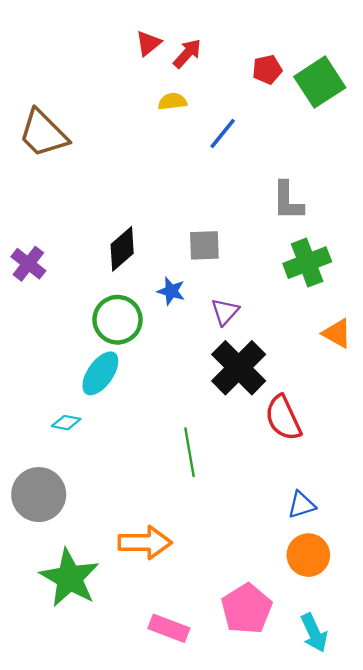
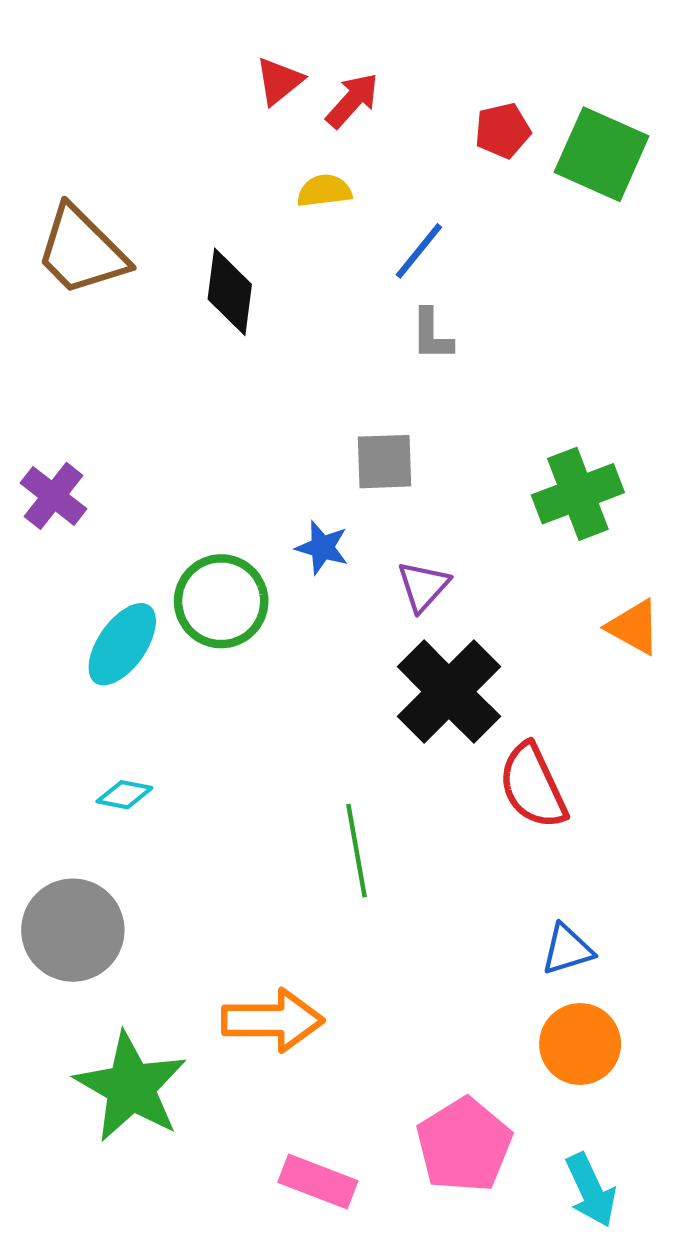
green square: (320, 82) -> (602, 154), turned -33
gray L-shape: (288, 201) -> (432, 335), moved, size x0.7
black diamond: (122, 249) -> (230, 292), moved, turned -42
cyan ellipse: (100, 373) -> (122, 644), moved

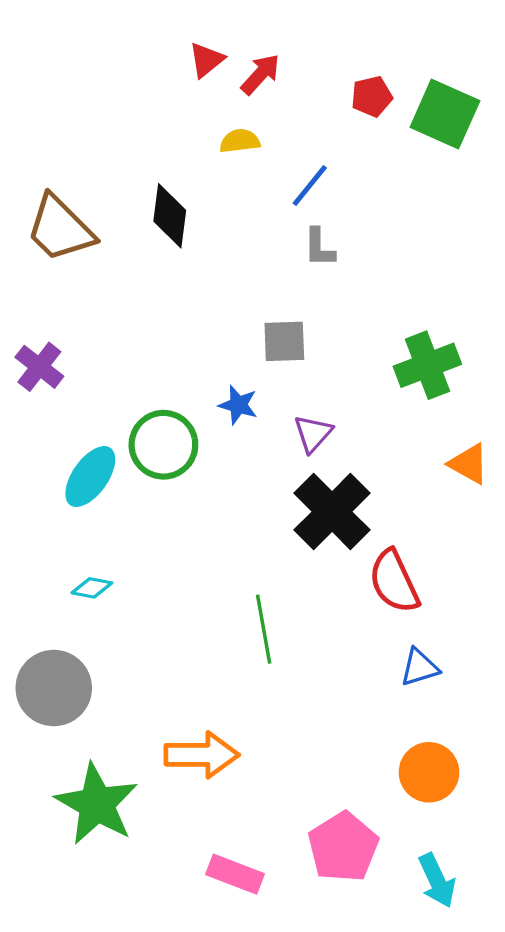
brown trapezoid: (81, 251) -> (60, 228), moved
blue triangle: (567, 949) -> (419, 667), moved

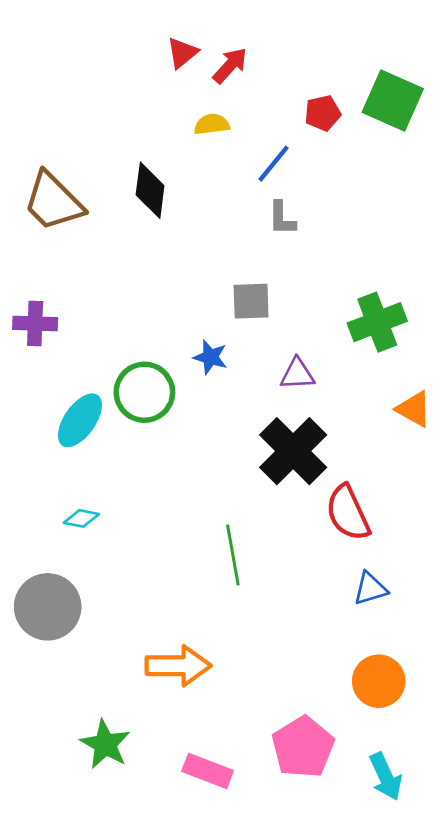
red pentagon: (372, 96) -> (323, 113), moved
purple cross: (39, 367) -> (35, 324), turned -36
purple triangle: (313, 434) -> (297, 374), moved, turned 45
green star: (97, 804) -> (105, 744), moved, size x0.7

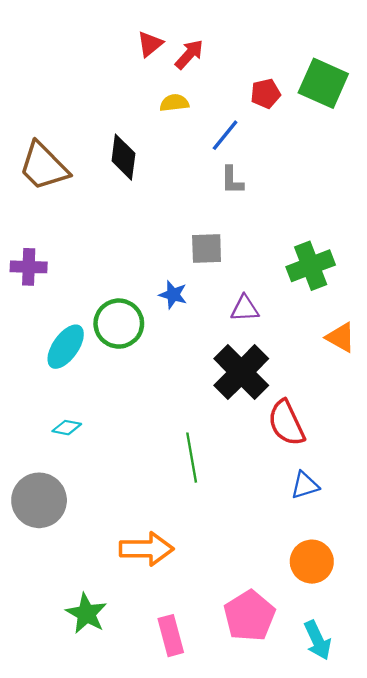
pink rectangle: (208, 771) -> (171, 636), turned 54

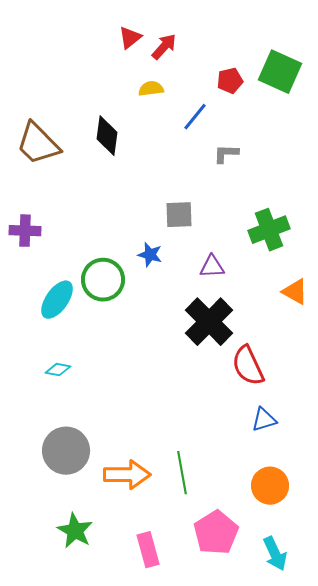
gray L-shape: (232, 180) -> (226, 154), moved, turned 92
green line: (192, 458) -> (182, 473), moved
gray circle: (39, 500) -> (66, 451), moved

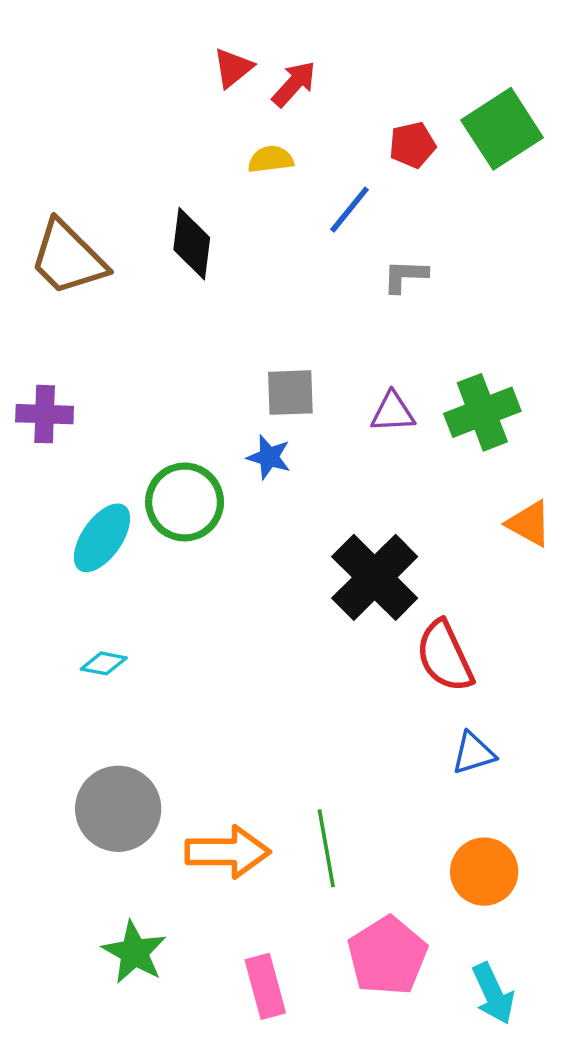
green square: (280, 72) -> (502, 129), turned 33
gray square: (179, 215) -> (290, 393), moved
purple triangle: (212, 267) -> (393, 412), moved

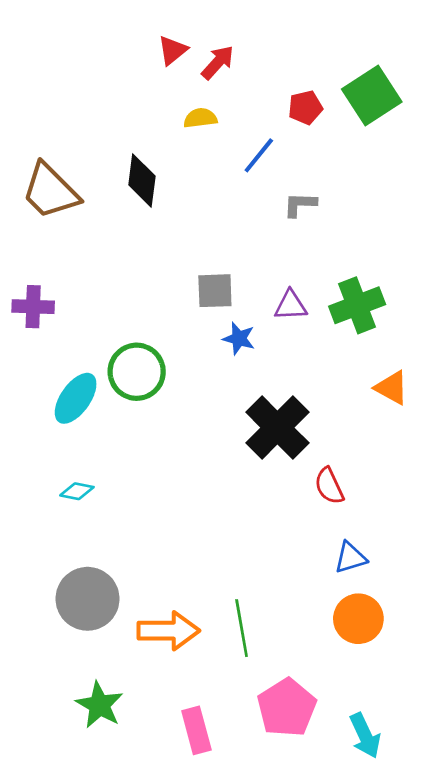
blue star: (269, 457) -> (239, 339), moved
red semicircle: (445, 656) -> (329, 486), size x0.7
orange circle: (484, 872) -> (358, 619), moved

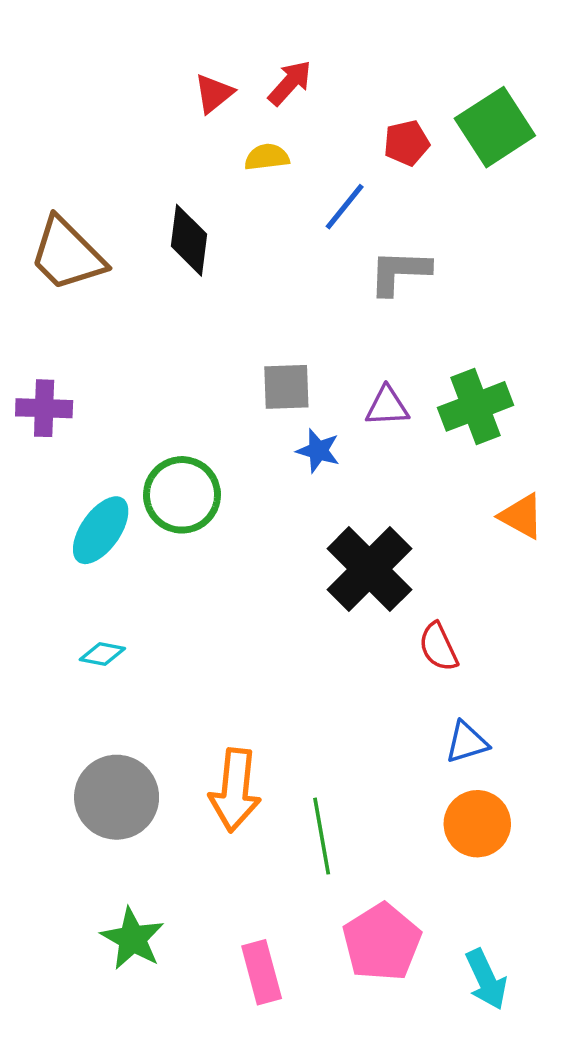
red triangle: (172, 50) -> (214, 93), moved
gray L-shape: (300, 204) -> (399, 272), size x1.4
orange arrow: (169, 631) -> (235, 790), moved, turned 96

